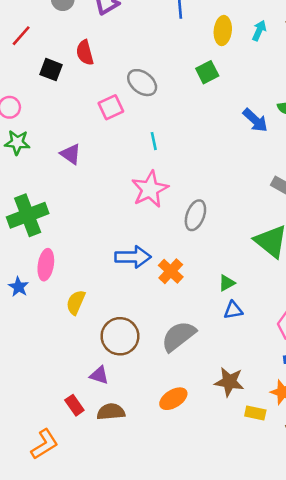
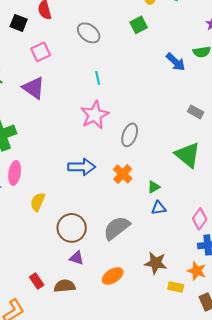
pink square: (111, 107) -> (41, 52), moved
purple triangle: (71, 154) -> (34, 88), size x1.4
orange cross: (171, 271) -> (123, 174), moved
purple triangle: (99, 375) -> (77, 258), moved

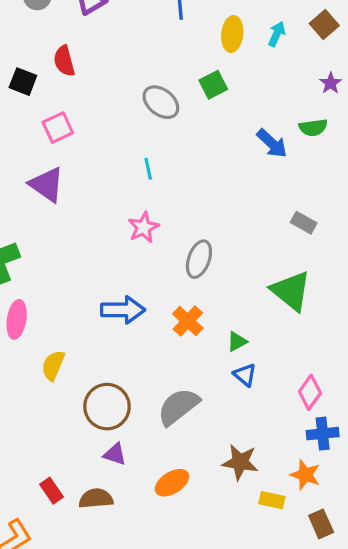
gray ellipse: (89, 33) -> (161, 102), moved
pink star: (95, 115) -> (143, 227), size x0.7
blue triangle: (159, 208) -> (245, 375), turned 49

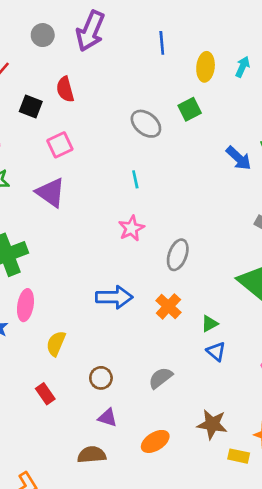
brown circle: (107, 407) -> (101, 378), size x0.6
gray semicircle: (178, 407) -> (161, 378), size x0.7
red rectangle: (51, 491) -> (45, 394), moved

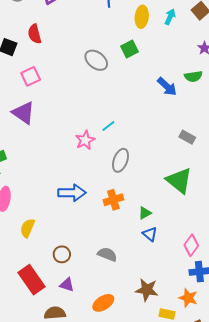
cyan line: (135, 179) -> (108, 126), moved, turned 64
orange cross: (168, 306) -> (113, 200), turned 30
gray semicircle: (161, 378) -> (107, 254), turned 60
red rectangle: (45, 394) -> (32, 280), moved, size x1.8

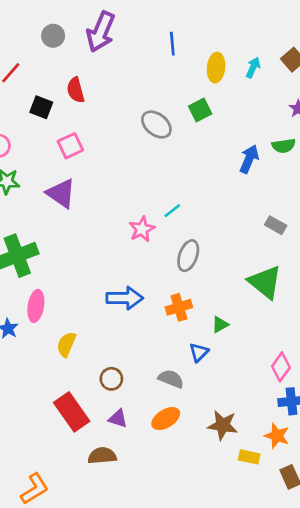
blue arrow: (167, 87) -> (249, 159), turned -110
blue triangle: (150, 234) -> (199, 352), moved, turned 35
orange ellipse: (103, 303) -> (166, 419), moved

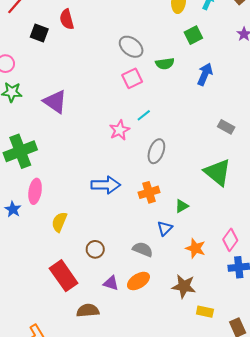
green square: (200, 110) -> (193, 35), moved
pink square: (70, 146) -> (132, 78), moved
green semicircle: (284, 146) -> (165, 64), moved
purple triangle: (118, 419) -> (111, 283), moved
orange star: (277, 436) -> (195, 248), moved

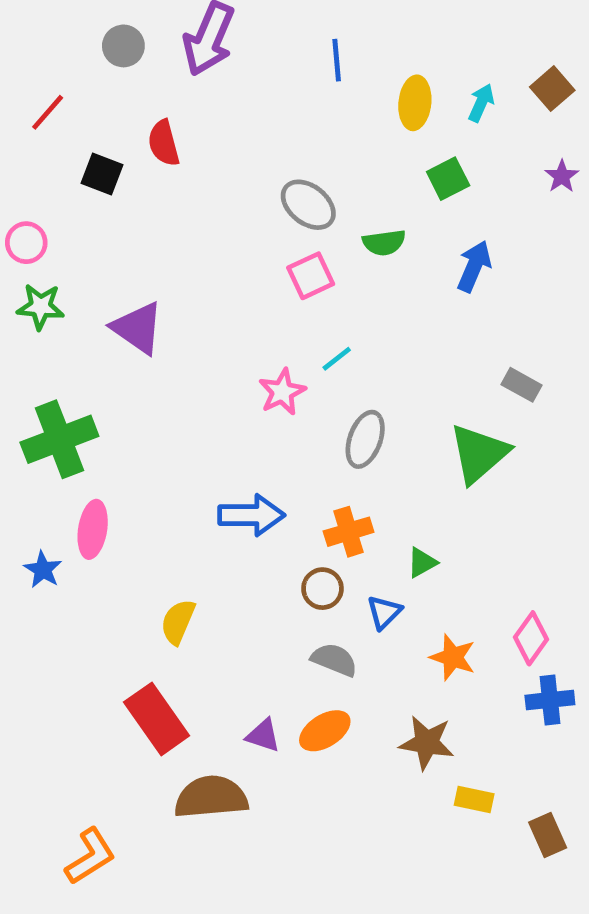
green triangle: (218, 172) -> (479, 454), moved, turned 40
yellow semicircle: (59, 222) -> (178, 622), moved
brown circle: (95, 249) -> (322, 589), moved
brown semicircle: (88, 311) -> (211, 797), size x1.4

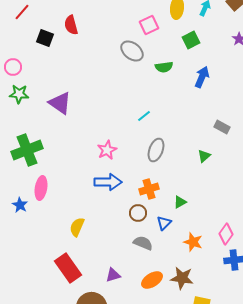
pink square: (311, 276) -> (149, 25), moved
pink star: (282, 392) -> (107, 150), moved
green triangle: (479, 454) -> (204, 156), size x0.5
orange ellipse: (325, 731) -> (152, 280), moved
purple triangle: (263, 735) -> (113, 275), turned -35

